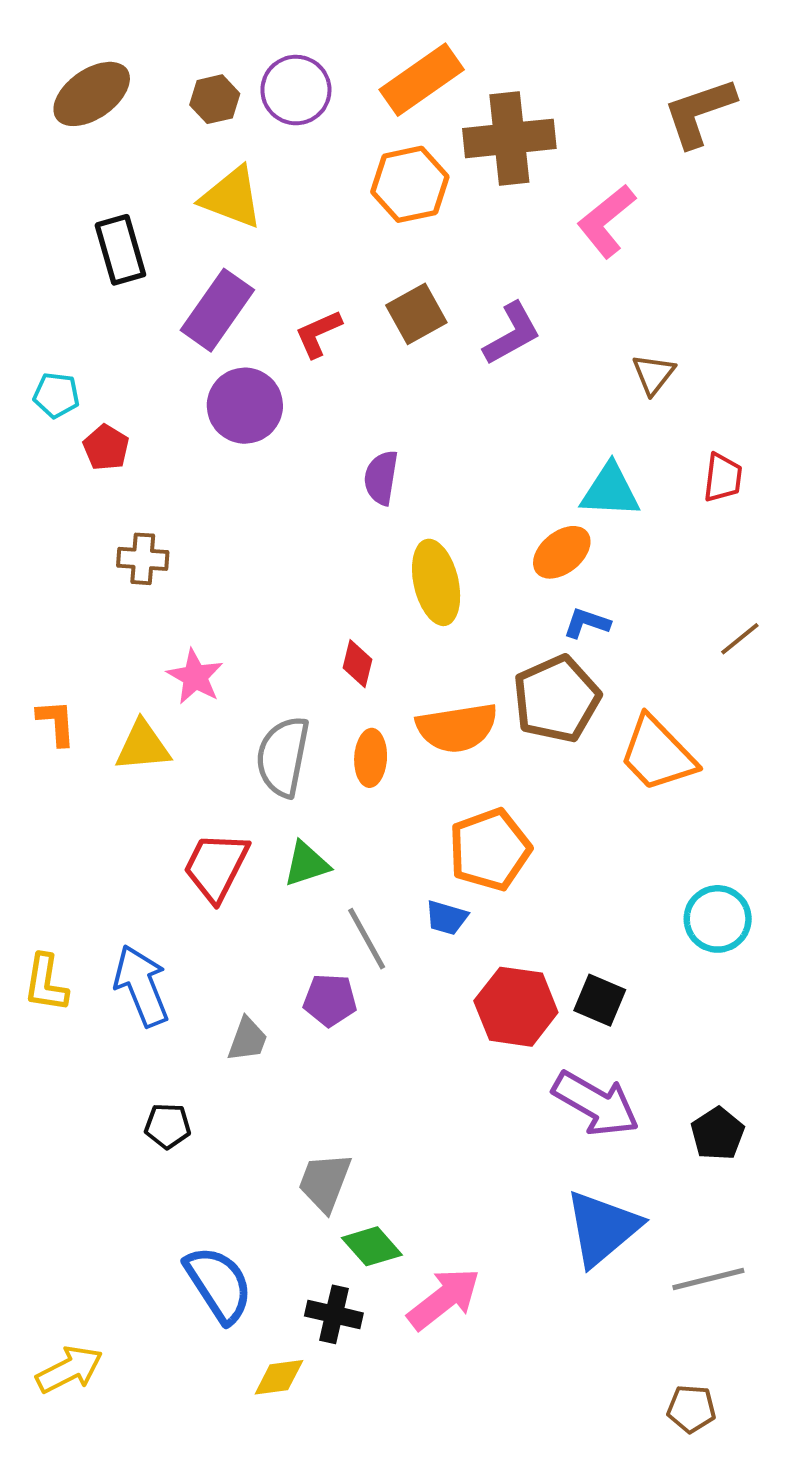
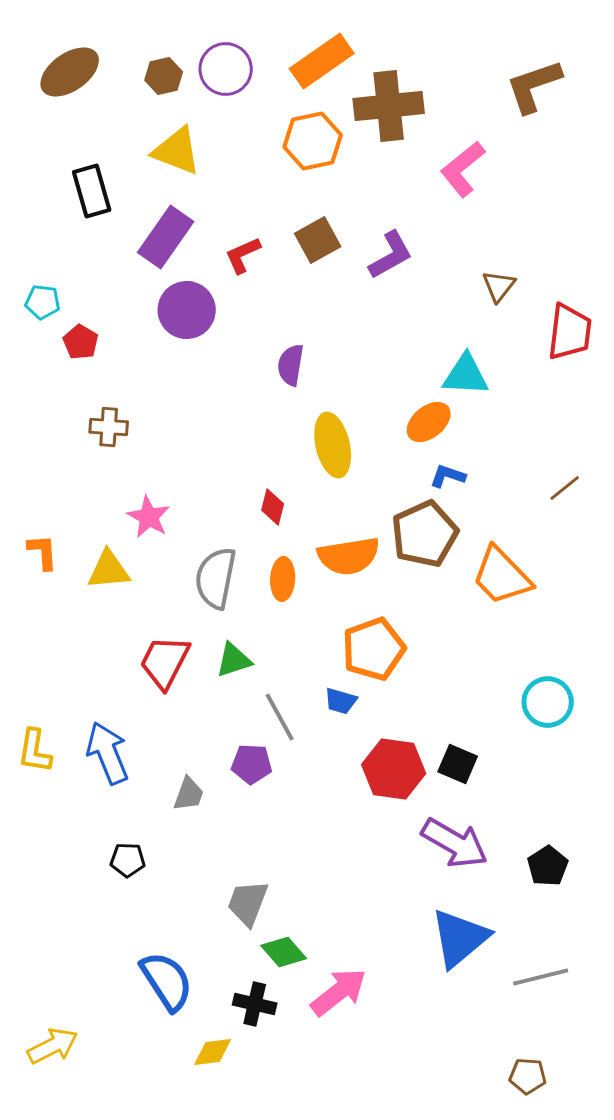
red trapezoid: (723, 478) -> (570, 332), moved, size x1.5

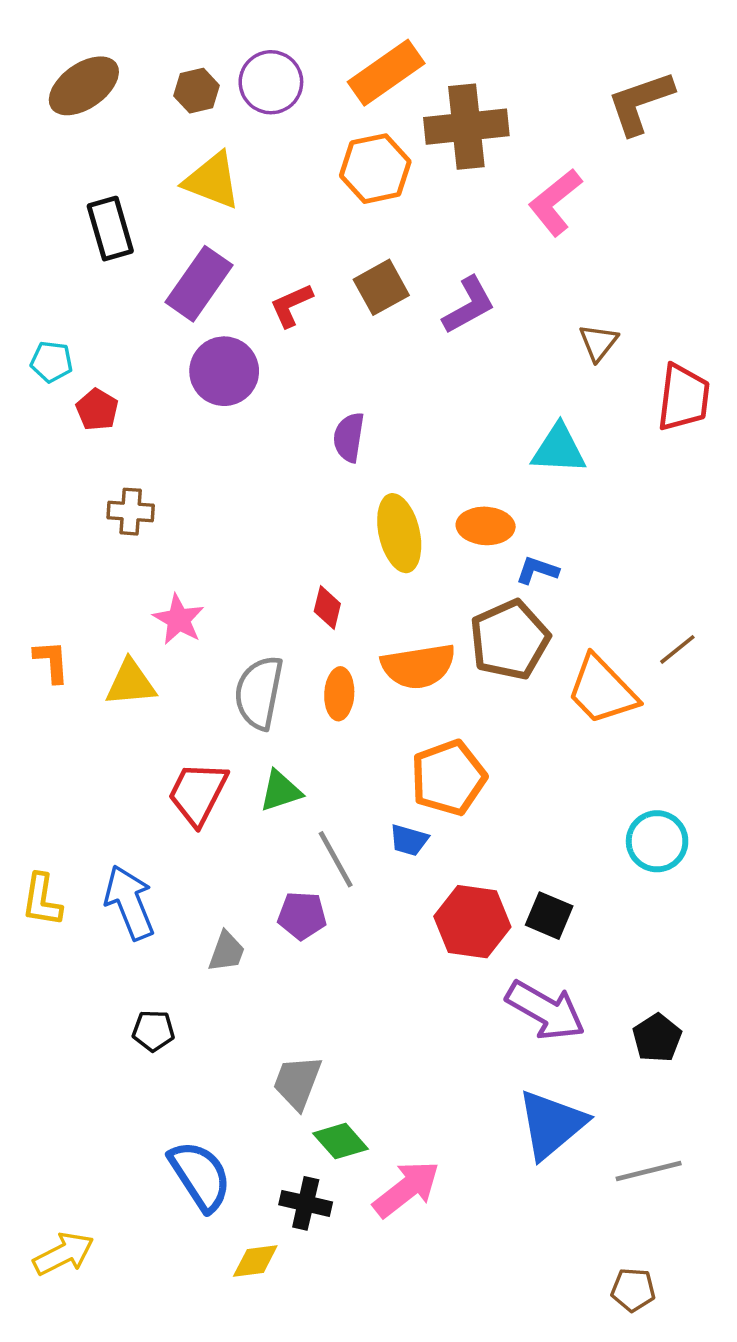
orange ellipse: (429, 422) -> (486, 526), moved, turned 42
brown line: (565, 488) -> (677, 649), moved

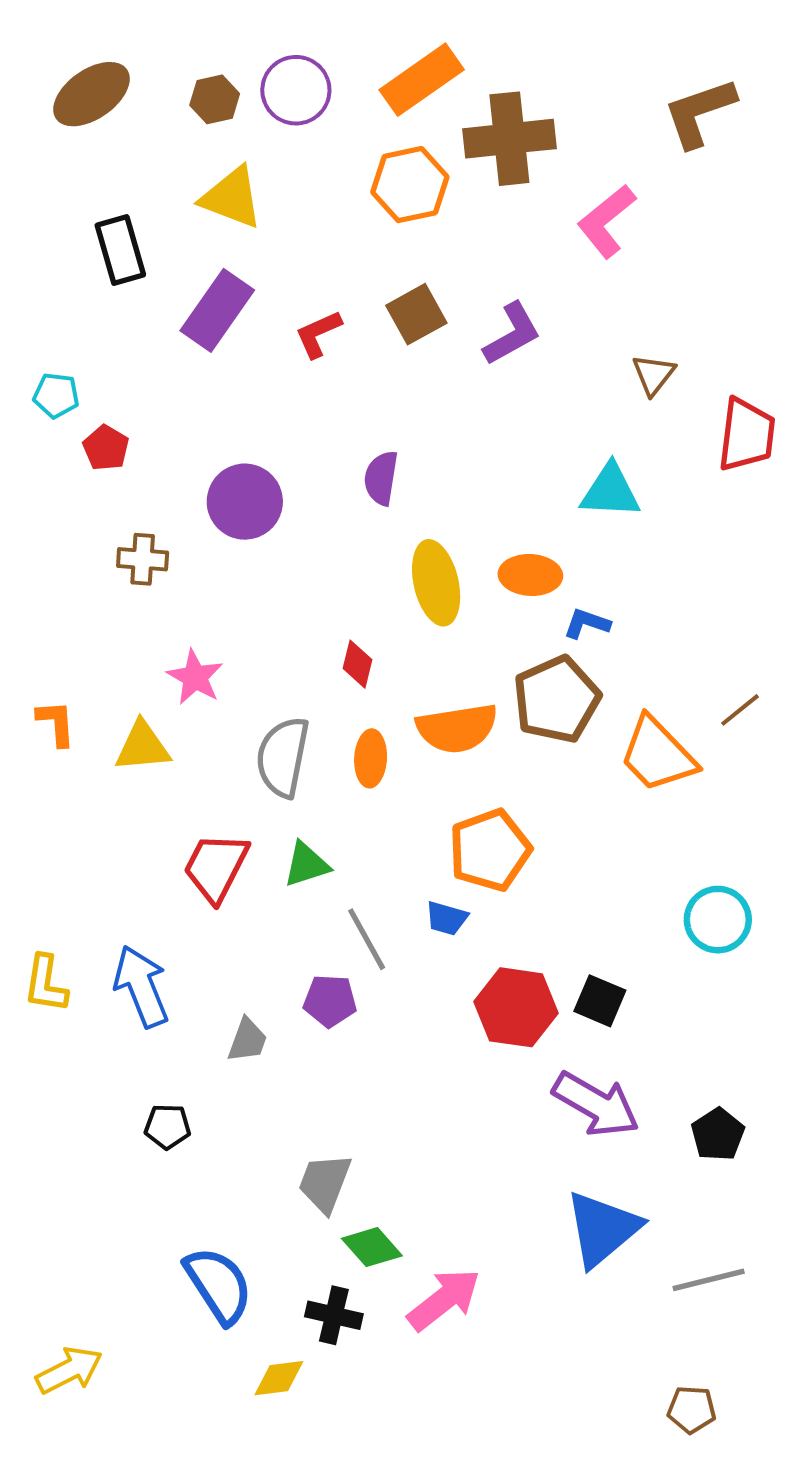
purple circle: (224, 371) -> (245, 502), moved

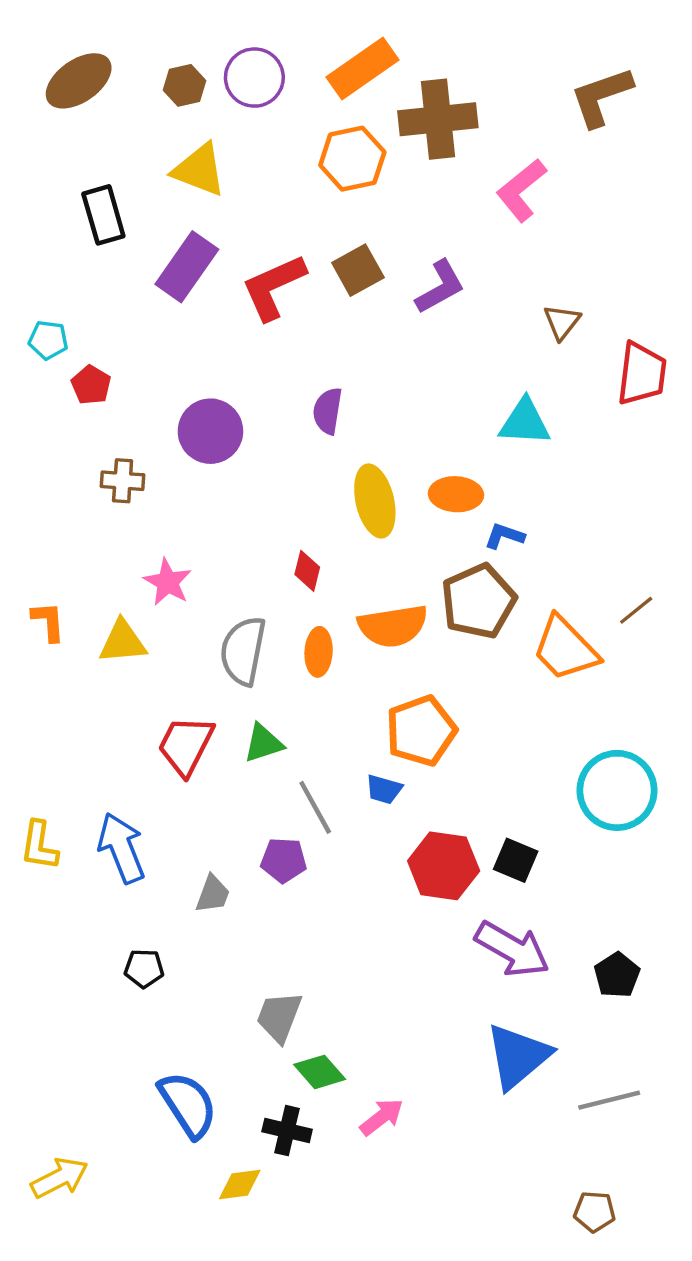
red L-shape: (318, 334) -> (274, 287), size x1.6
cyan circle: (718, 920) -> (617, 790), size x1.4
pink arrow: (444, 1300) -> (382, 1117), size x0.7

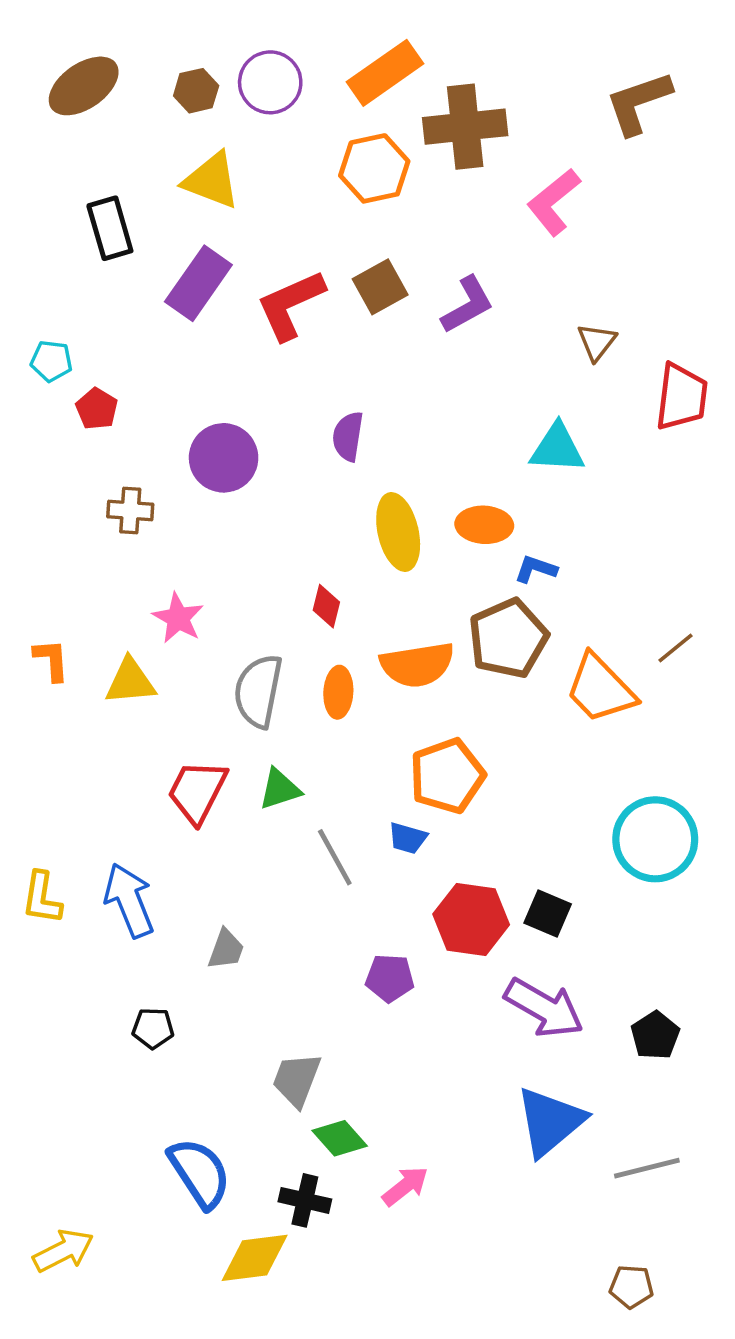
purple pentagon: (284, 860) -> (390, 978), moved
yellow diamond: (240, 1185) -> (255, 1258), size x1.5

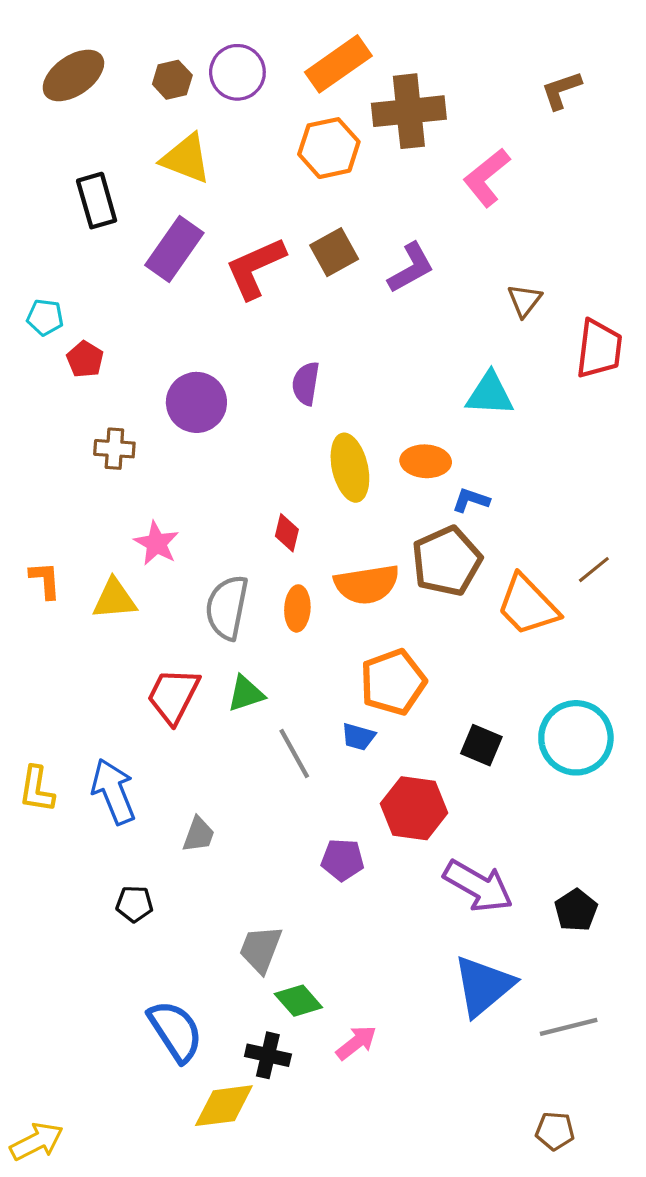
brown L-shape: (639, 103) -> (561, 90), size x0.7
black square: (548, 913) -> (481, 745), moved
yellow arrow: (63, 1251) -> (37, 1141), moved

